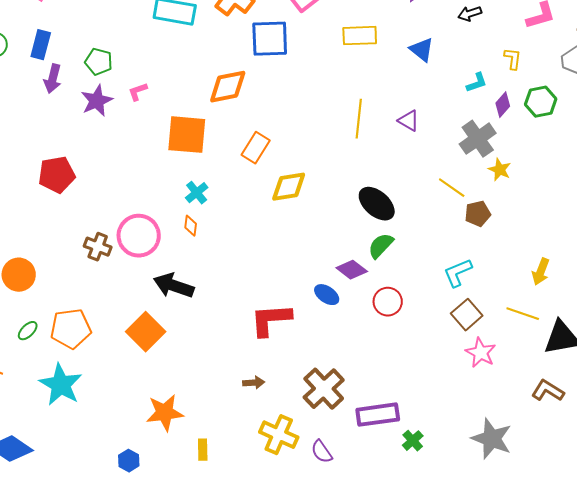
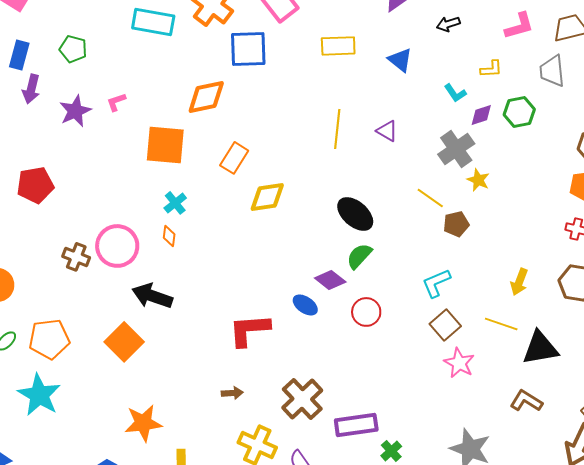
yellow L-shape: (513, 59) -> (491, 69), turned 80
green pentagon: (99, 62) -> (73, 49), moved
cyan L-shape: (477, 83) -> (455, 93), turned 75
purple diamond: (503, 105) -> (481, 115), turned 30

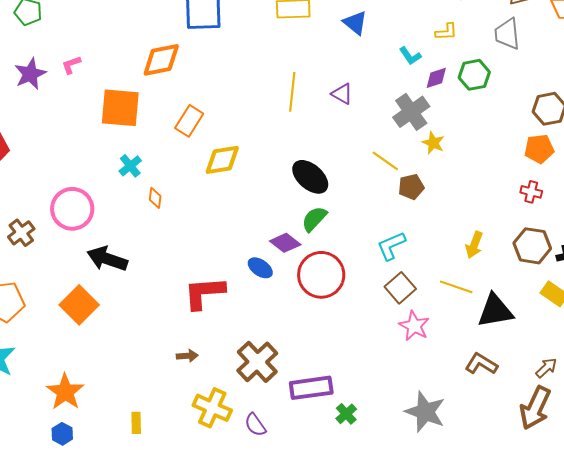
orange diamond: (169, 236) -> (155, 198), moved
brown cross: (76, 257) -> (21, 233), moved, turned 32
red circle: (366, 312) -> (321, 275), size x1.6
orange star: (143, 423) -> (65, 392), moved, turned -30

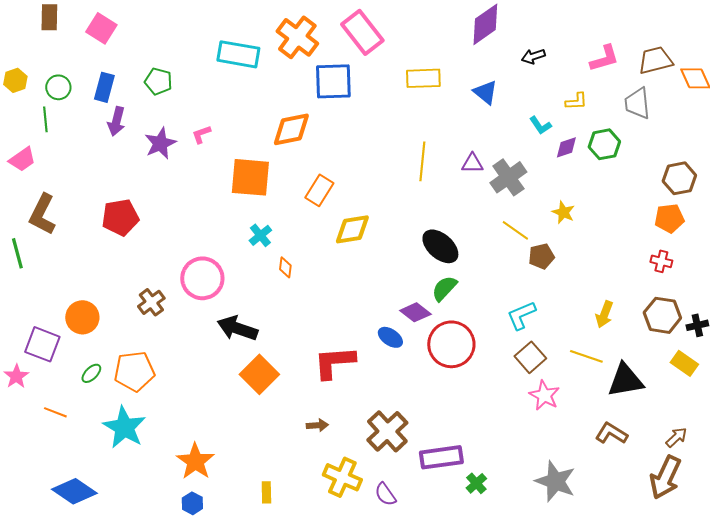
purple triangle: (342, 94) -> (472, 163), turned -30
gray cross: (411, 112) -> (508, 177), moved
orange square: (79, 305) -> (259, 374), moved

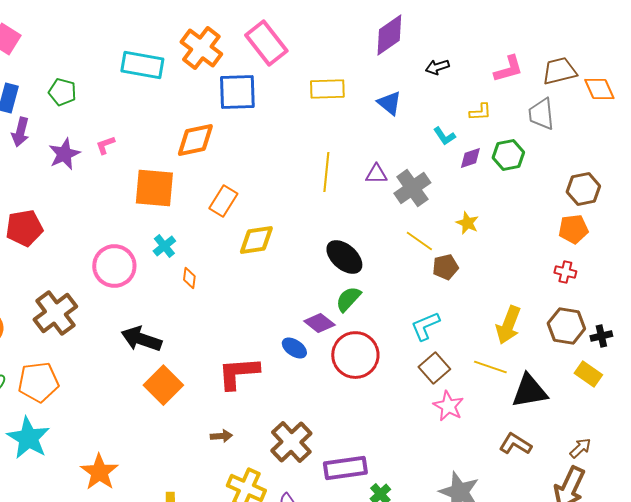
pink circle: (202, 278) -> (114, 266), moved
brown cross: (151, 302) -> (55, 313), size x1.6
yellow arrow: (604, 314) -> (508, 325), size x1.4

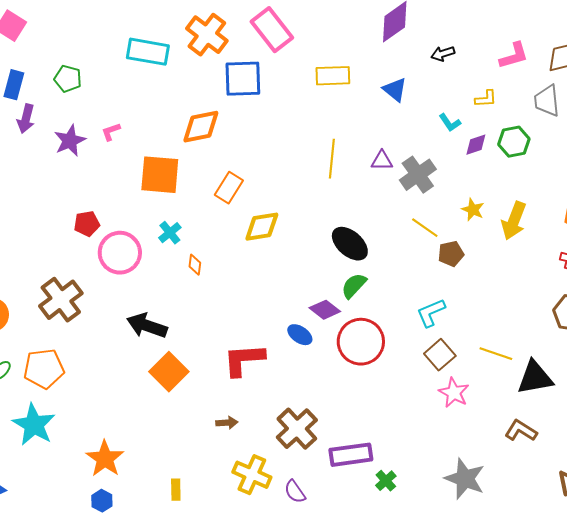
red pentagon: (24, 228) -> (87, 224), moved, size x0.7
yellow arrow: (508, 325) -> (514, 221), moved

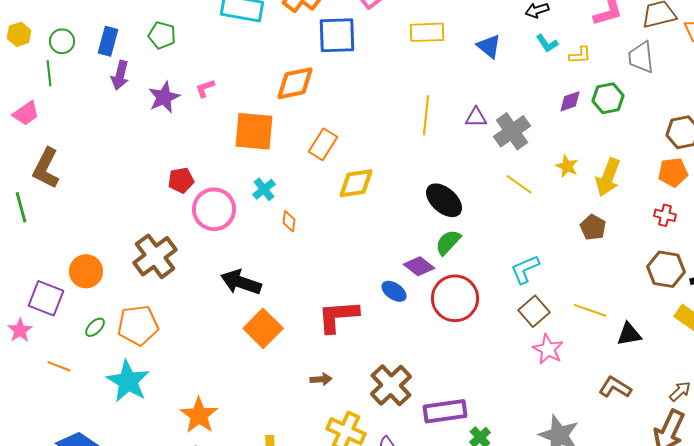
cyan L-shape: (450, 123) -> (547, 43), moved
brown pentagon: (451, 254) -> (593, 227), moved, turned -30
black triangle: (535, 378) -> (629, 334), size x0.7

